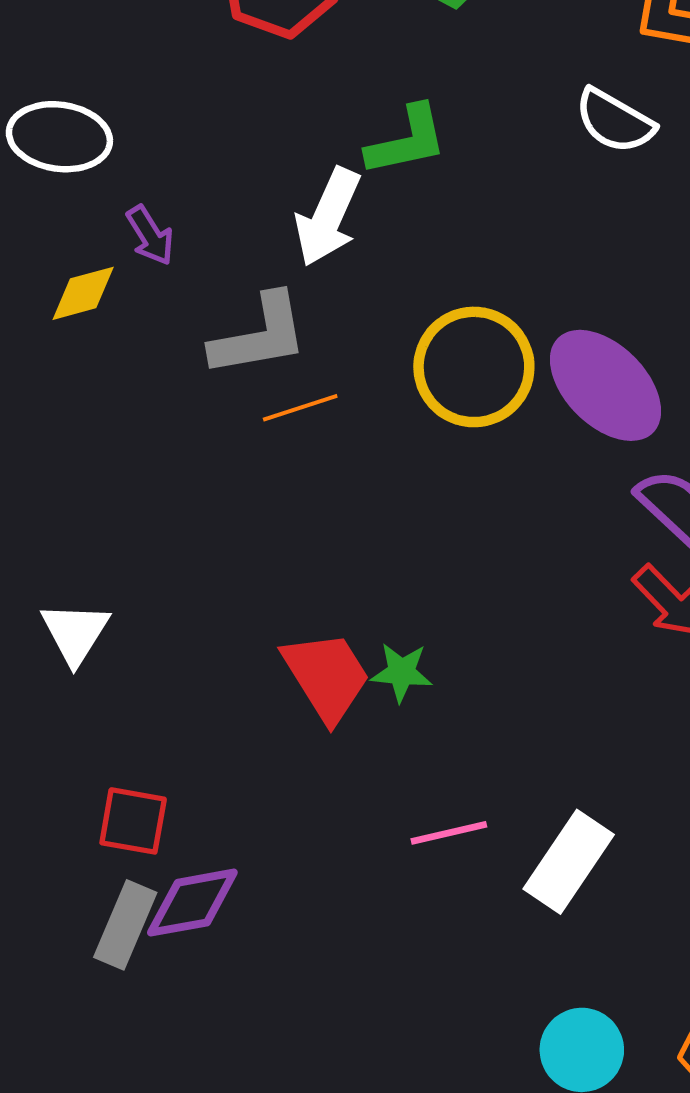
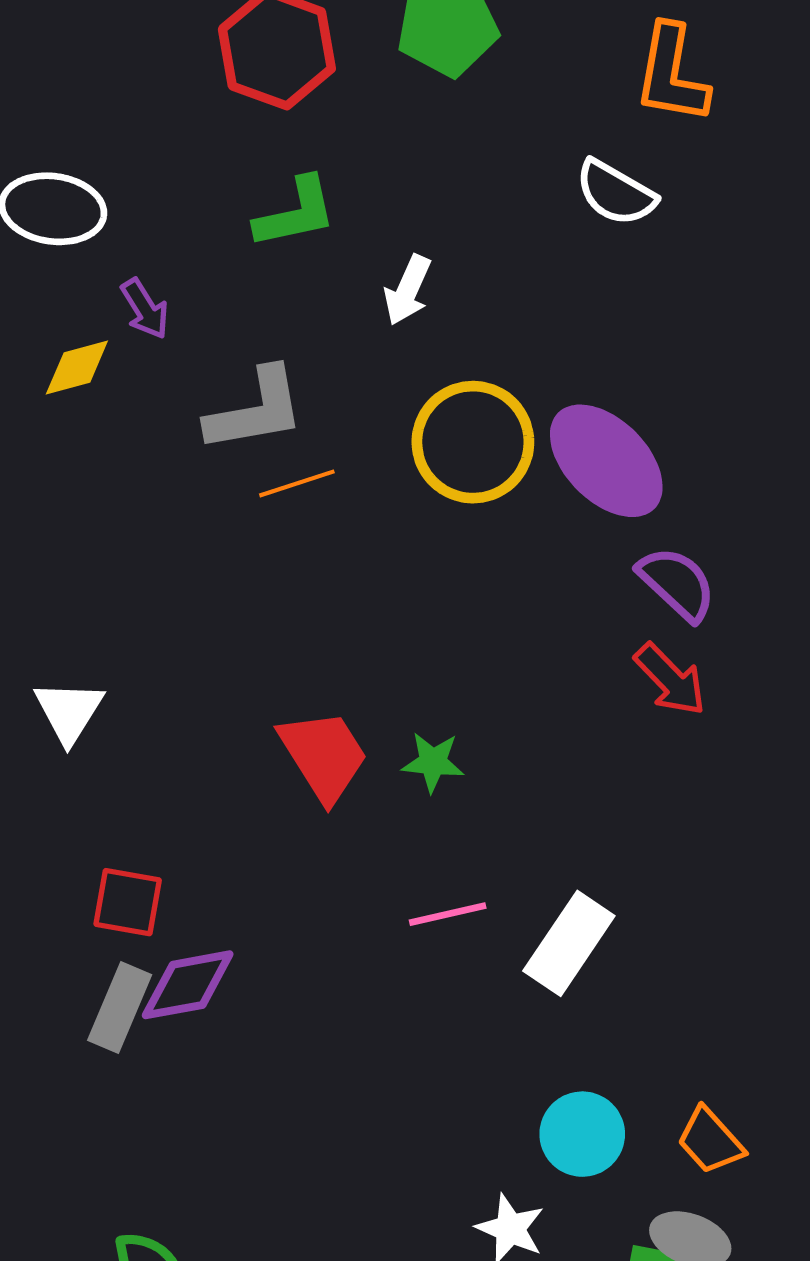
green L-shape: (407, 141) -> (296, 213), moved
white arrow: (328, 217) -> (408, 290), moved, size x0.7
green star: (402, 672) -> (433, 762), moved

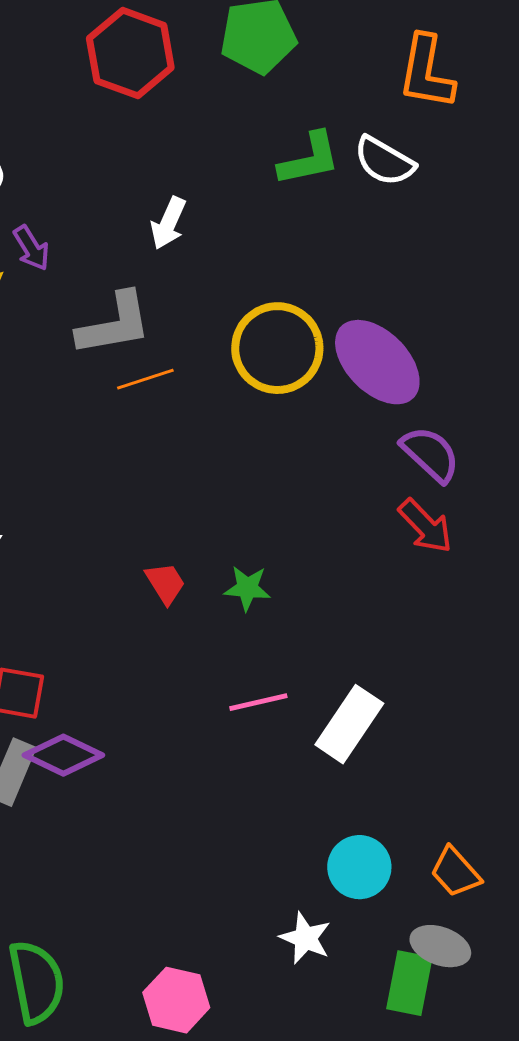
green L-shape: (296, 213) -> (309, 159), moved
white arrow: (408, 290) -> (168, 223), moved
red trapezoid: (324, 755) -> (165, 583), size x0.6
purple diamond: (188, 985) -> (63, 755), turned 36

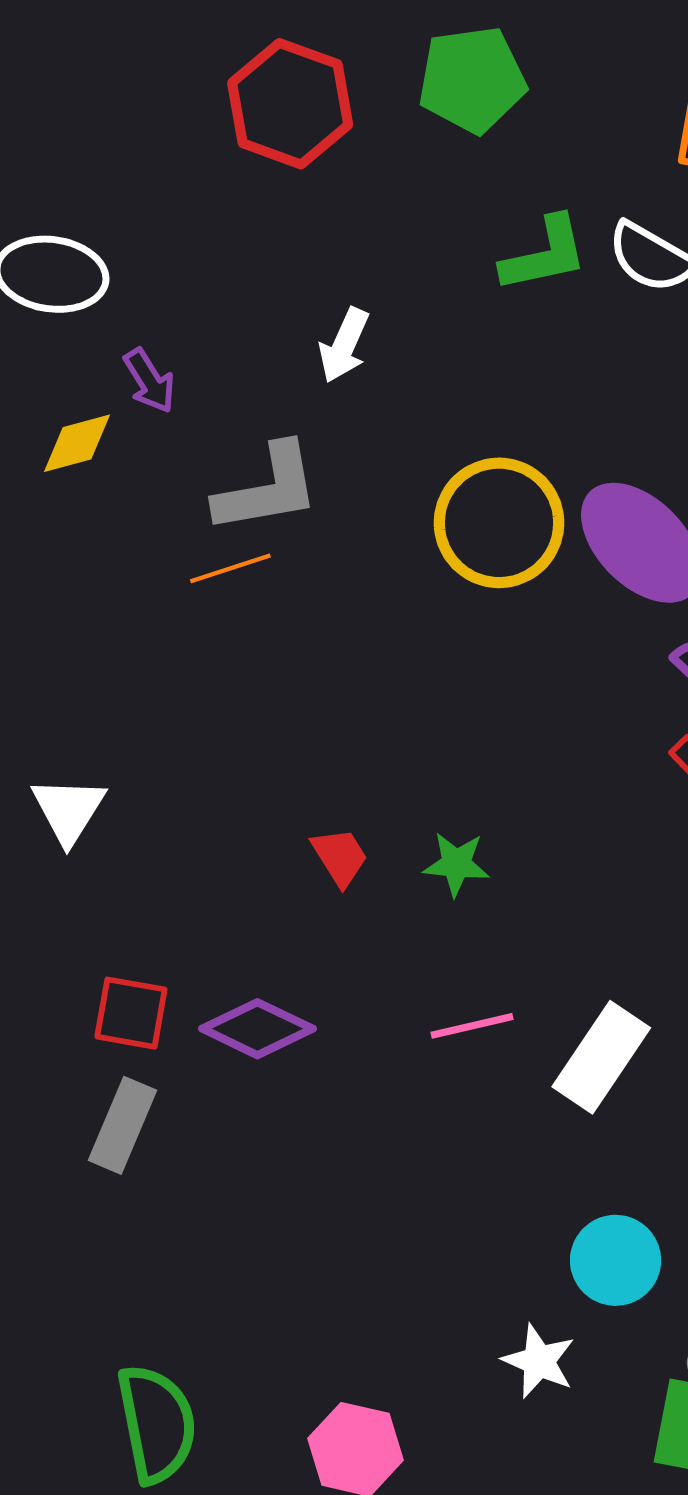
orange line: (145, 379) -> (230, 568), moved
purple diamond: (63, 755) -> (257, 1029), moved

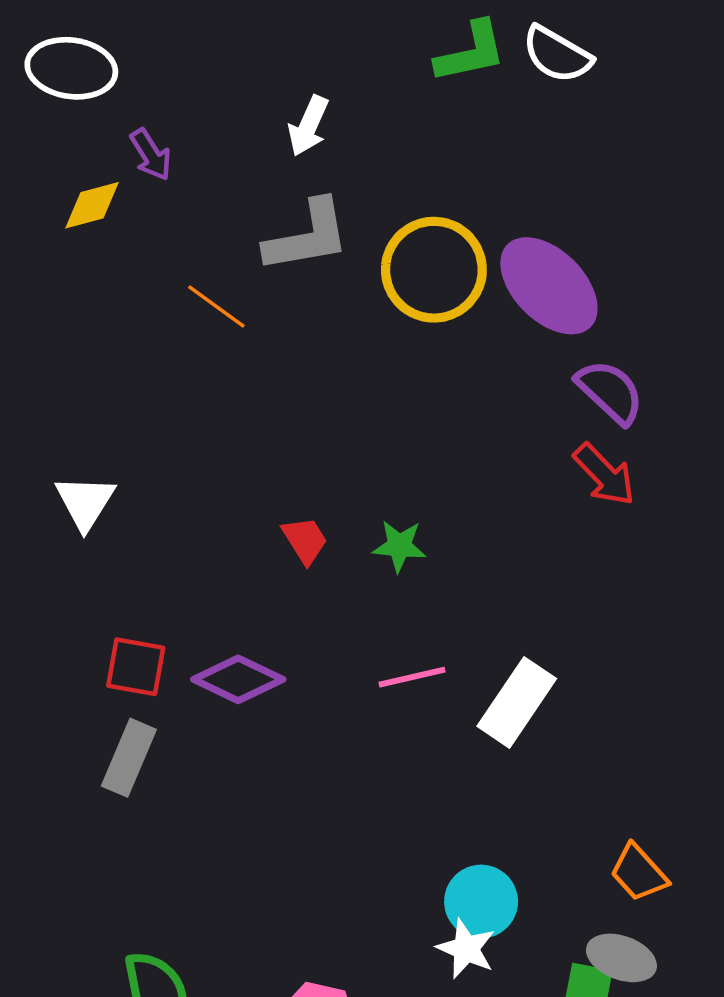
gray L-shape: (267, 489) -> (307, 236), moved
orange line: (230, 568) -> (216, 307), turned 54
cyan circle: (616, 1260) -> (481, 902), moved

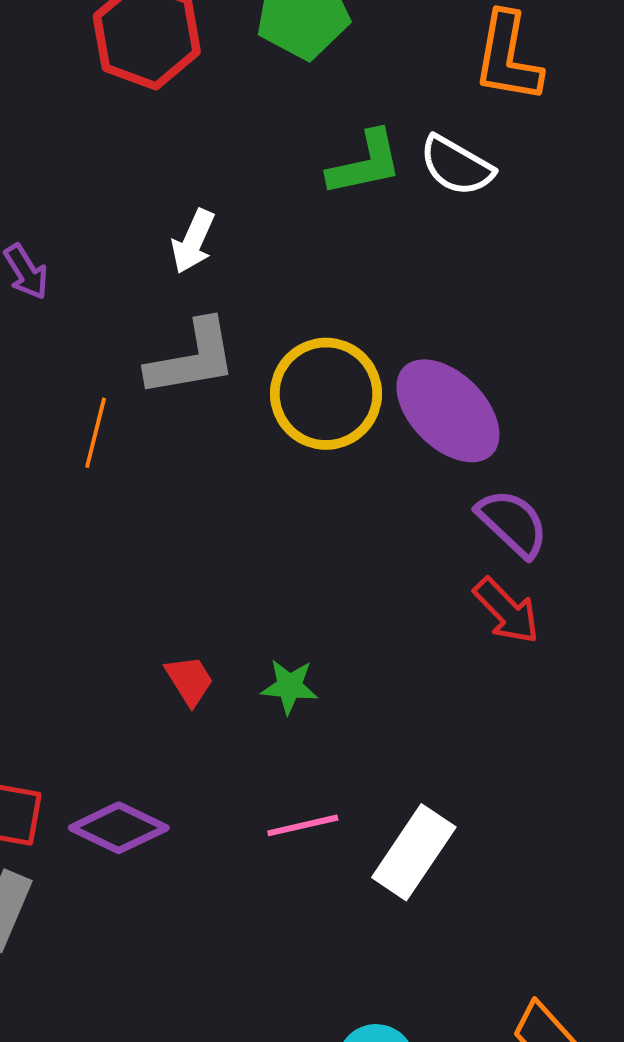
orange line: (216, 307) -> (96, 433), turned 68

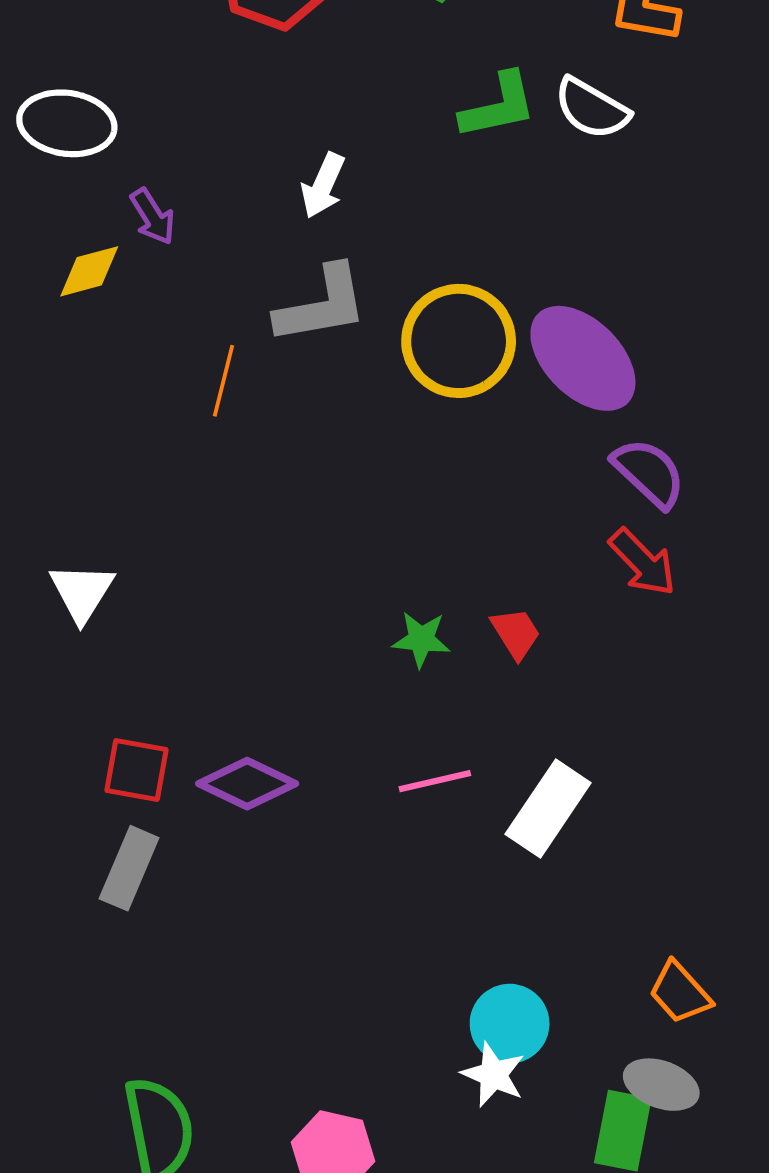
red trapezoid: (189, 680) -> (516, 633), moved

